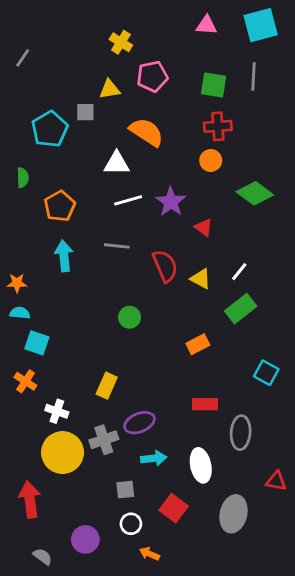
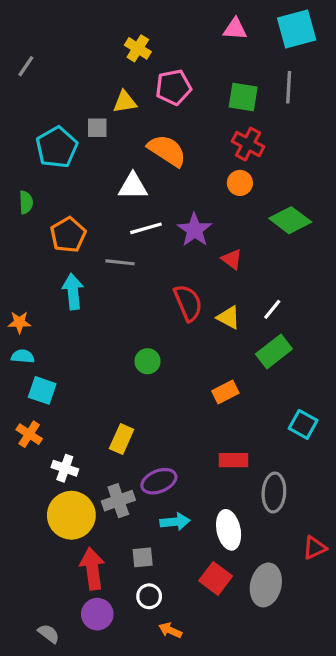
red cross: (218, 126) -> (248, 144), turned 32
gray line: (117, 246) -> (120, 262), moved
red triangle: (276, 481) -> (314, 548), turned -35
red arrow: (30, 500) -> (92, 569), moved
red square: (174, 508) -> (216, 578), moved

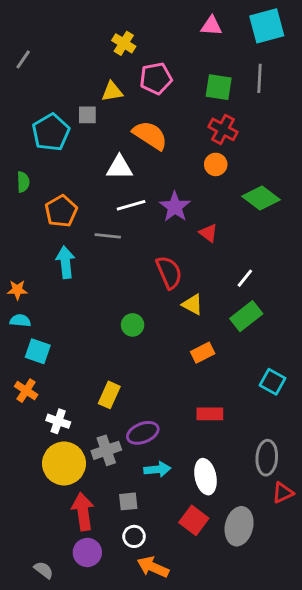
yellow triangle: (229, 317) -> (192, 304), moved
gray ellipse: (274, 493) -> (267, 458), moved
orange arrow: (170, 630) -> (153, 567), size x1.5

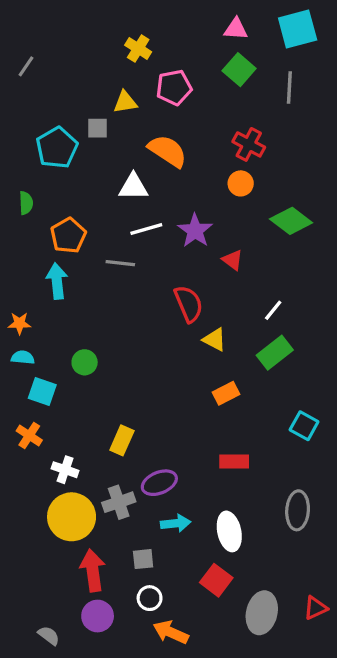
green square: (219, 87) -> (239, 70), moved, turned 32
cyan arrow: (65, 262) -> (57, 281), moved
green circle: (133, 325) -> (85, 362), moved
red triangle: (283, 493) -> (315, 608), moved
gray ellipse: (239, 526) -> (262, 613), moved

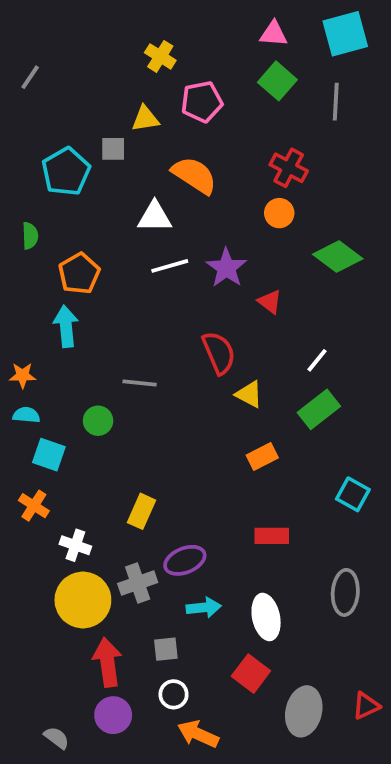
gray line: (120, 263) -> (140, 383), moved

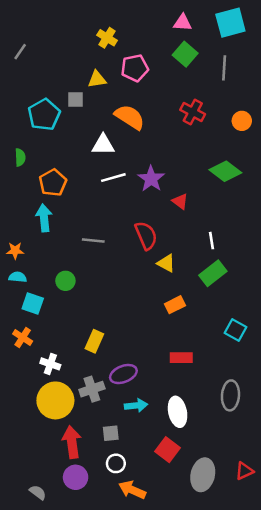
orange circle: (279, 213) -> (242, 121), moved
white line: (317, 360) -> (212, 241), turned -48
gray line: (140, 383) -> (93, 241), moved

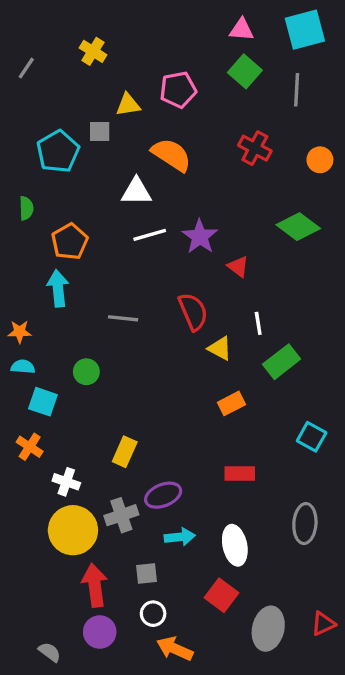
yellow cross: (107, 38) -> (93, 51), moved
white line: (212, 241) -> (258, 323), moved

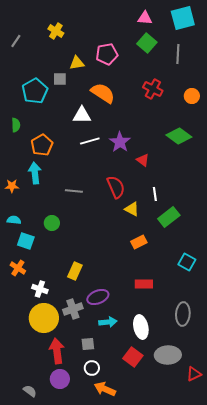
orange star: (20, 332) -> (12, 186), moved
gray ellipse: (268, 629) -> (168, 355), moved, turned 75

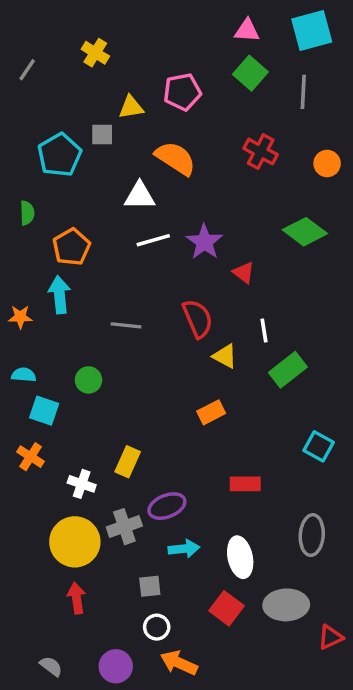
orange rectangle: (139, 242) -> (211, 412), moved
white cross: (40, 289) -> (82, 484), moved
red arrow: (57, 351) -> (77, 598), moved, size x0.7
purple circle: (60, 379) -> (116, 666), moved

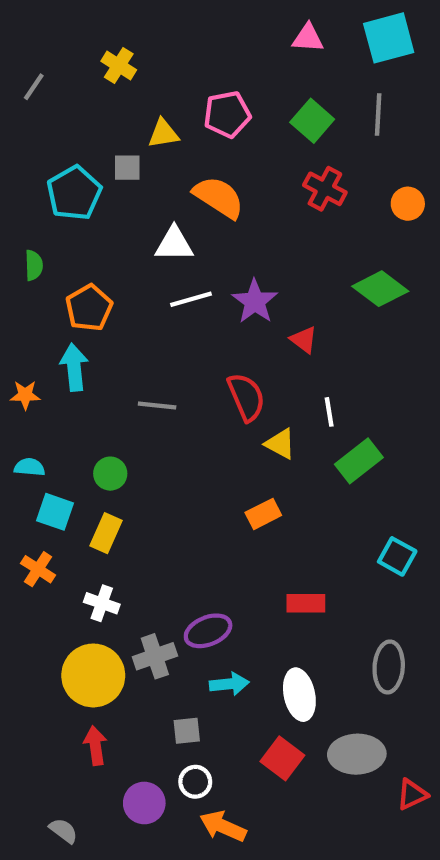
green square: (250, 73) -> (312, 121), moved
yellow rectangle: (128, 462) -> (106, 533), moved
purple circle: (116, 666) -> (144, 803), moved

